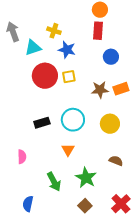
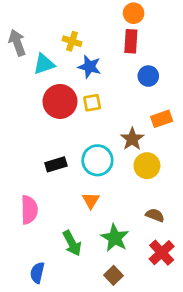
brown star: (100, 90) -> (132, 139), moved, turned -30
pink semicircle: (22, 157) -> (29, 210), size x1.5
red cross: (121, 204) -> (162, 253), moved

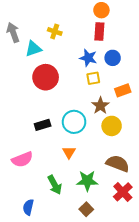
blue star: (89, 67) -> (88, 58), moved
yellow square: (92, 103) -> (93, 78), moved
pink semicircle: (29, 210) -> (22, 159), turned 70
brown semicircle: (155, 215) -> (118, 164), size x1.6
green star: (115, 238) -> (87, 181), turned -30

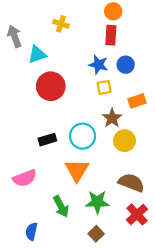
yellow cross: (55, 31) -> (61, 24), moved
orange triangle: (69, 152) -> (77, 170), size x1.6

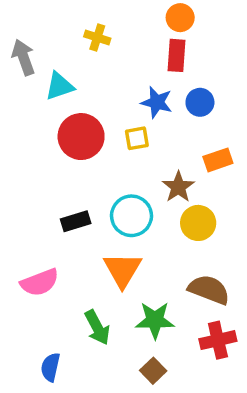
yellow square: (104, 87) -> (137, 138), moved
red cross: (137, 214) -> (218, 340), turned 30

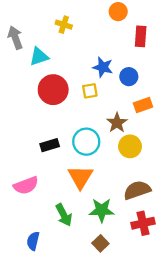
red rectangle: (177, 55) -> (141, 36), moved
blue circle: (200, 102) -> (129, 77), moved
brown semicircle: (209, 290) -> (137, 190), turned -40

